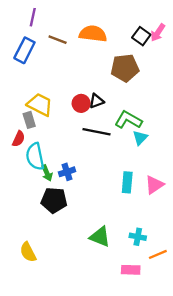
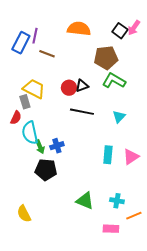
purple line: (33, 17) -> (35, 36), moved
brown line: (58, 40) -> (47, 54), moved
green L-shape: (128, 120) -> (114, 81), moved

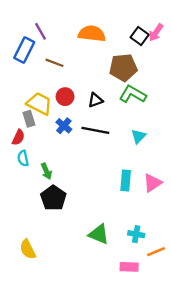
purple line: (35, 36) -> (41, 31), moved, turned -42
red circle: (69, 88) -> (65, 97), moved
cyan semicircle: (30, 133) -> (23, 158), moved, size x0.6
blue cross: (57, 146) -> (64, 126), moved, turned -32
black pentagon: (46, 170) -> (53, 198), turned 30

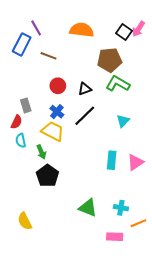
yellow trapezoid: (39, 104) -> (53, 131), moved
black line: (95, 130) -> (85, 116), turned -55

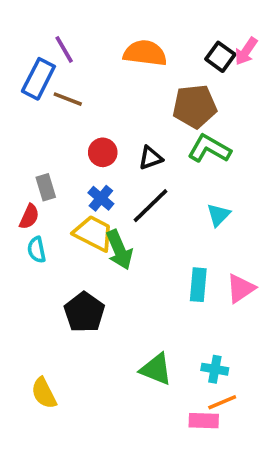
brown line: (49, 56) -> (68, 99), moved
green arrow: (41, 152) -> (119, 250), moved, size x1.5
orange line: (138, 223) -> (222, 402), moved

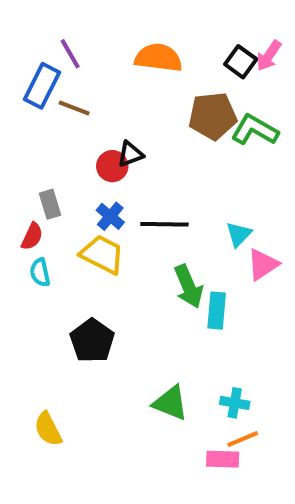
green L-shape: (209, 149) -> (255, 130), moved
black triangle: (151, 158) -> (130, 154), moved
black line: (151, 206) -> (164, 224), turned 45
green arrow: (119, 250) -> (189, 287), moved
pink triangle: (241, 288) -> (263, 264), moved

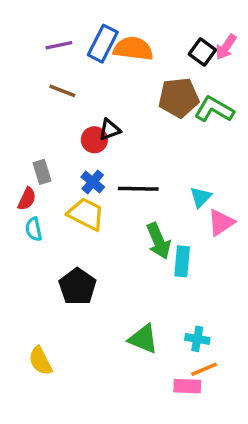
purple line: (70, 54) -> (59, 45), turned -72
blue rectangle: (42, 86) -> (103, 44), moved

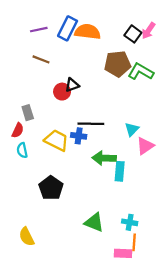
blue cross: (93, 182) -> (79, 136), moved, turned -32
green arrow: (158, 241) -> (104, 158), turned 115
orange line: (204, 369) -> (134, 242), turned -63

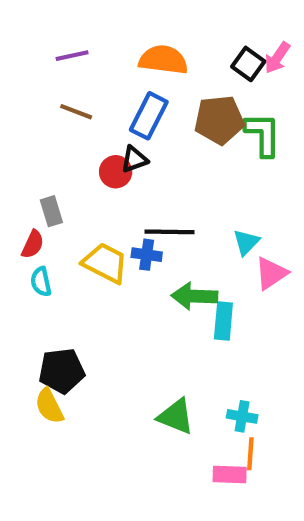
blue rectangle: (68, 28) -> (149, 116), moved
green L-shape: (141, 72) -> (263, 134), turned 60
black pentagon: (51, 188) -> (62, 371), moved, turned 30
yellow semicircle: (27, 237) -> (49, 406), moved

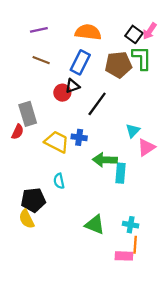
green L-shape: (263, 134) -> (142, 58), moved
gray rectangle: (51, 211) -> (28, 114), size x1.5
black line: (169, 232) -> (97, 104), moved, turned -55
cyan semicircle: (41, 282) -> (59, 181), moved

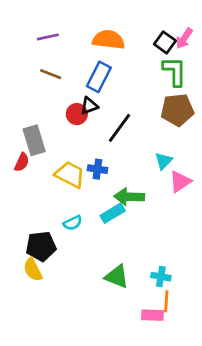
brown pentagon: (118, 65) -> (177, 110), moved
cyan rectangle: (121, 173) -> (113, 213), moved, turned 54
cyan semicircle: (59, 181) -> (73, 223), turned -104

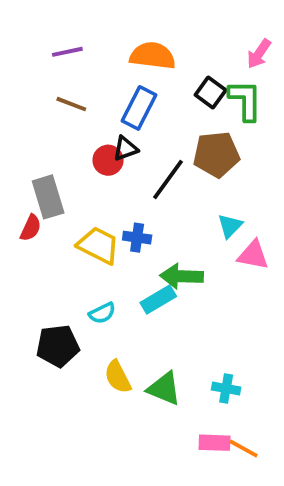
black square: (165, 42) -> (211, 92), moved
brown pentagon: (177, 110) -> (216, 154), moved
pink triangle: (180, 182) -> (253, 255), turned 45
yellow semicircle: (33, 270) -> (118, 377), moved
orange line: (166, 301) -> (243, 448), moved, turned -65

